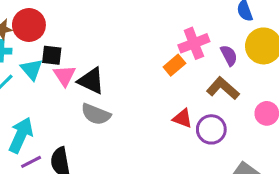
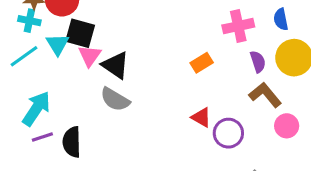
pink cross: (194, 43) -> (238, 26), moved
black square: (52, 55) -> (80, 33), size x1.4
brown L-shape: (223, 88) -> (265, 95), moved

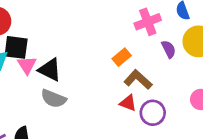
brown L-shape: (265, 95) -> (138, 80), moved

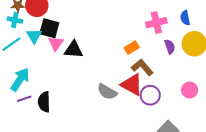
black triangle: (50, 70) -> (73, 50), turned -30
gray semicircle: (53, 99) -> (107, 92), moved
red triangle: (128, 103) -> (132, 85), size x1.6

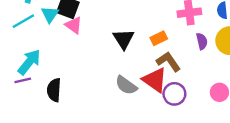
pink triangle: (56, 43) -> (74, 25), turned -35
black triangle: (73, 50) -> (124, 39), moved, turned 48
purple line: (24, 99) -> (23, 80), moved

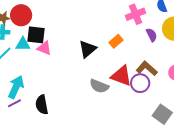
cyan triangle: (50, 14) -> (23, 44), turned -49
black triangle: (124, 39) -> (88, 49), turned 36
brown L-shape: (168, 62) -> (147, 68), moved

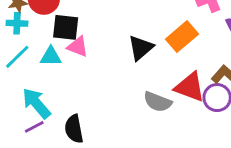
orange rectangle: (116, 41) -> (182, 37), size x1.5
cyan triangle: (23, 44) -> (51, 57), moved
cyan arrow: (16, 87) -> (36, 103), turned -65

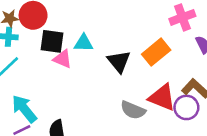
black triangle: (141, 48) -> (119, 61), turned -30
cyan triangle: (51, 57) -> (84, 43), moved

